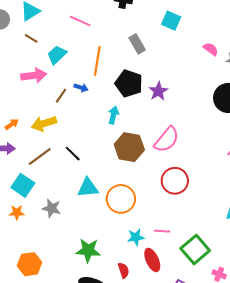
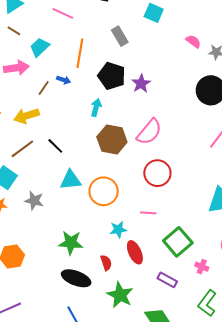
pink line: (162, 231) -> (148, 213), moved

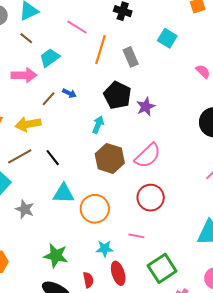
orange line: (80, 53) -> (100, 50), moved

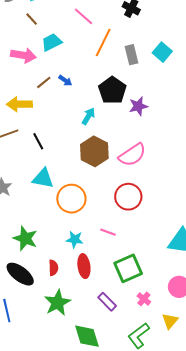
cyan square: (167, 38) -> (162, 52), moved

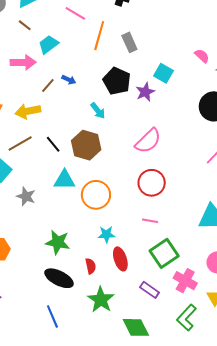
cyan square: (162, 52) -> (164, 73), moved
cyan arrow: (88, 116) -> (98, 111), turned 120
brown hexagon: (94, 151) -> (86, 145), moved
pink line: (108, 232) -> (150, 221), moved
pink cross: (144, 299) -> (185, 281), size x1.6

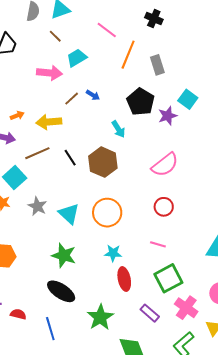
cyan triangle: (64, 180) -> (69, 214), moved, turned 35
red circle: (152, 183) -> (164, 207), size x0.7
red semicircle: (91, 266) -> (18, 314), moved, turned -70

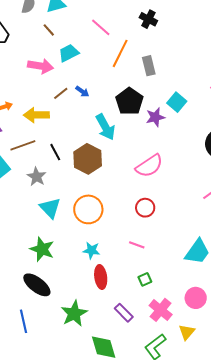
cyan arrow: (118, 129) -> (105, 127), size x1.5
gray star: (37, 206) -> (37, 177), moved
green square: (168, 278) -> (145, 279), size x0.5

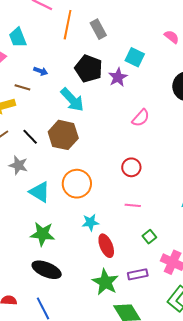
cyan trapezoid: (69, 53) -> (18, 38), turned -70
brown line: (61, 93) -> (22, 87), moved, turned 70
pink semicircle: (149, 166) -> (141, 118), moved, size x0.7
purple rectangle: (124, 313) -> (138, 274), turned -42
green star: (74, 314) -> (105, 282), moved

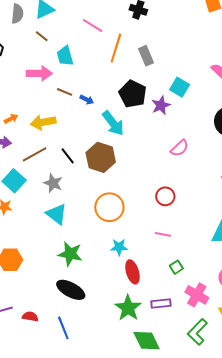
blue arrow: (41, 71) -> (87, 100), moved
brown line: (22, 87) -> (65, 92), moved
cyan triangle: (40, 192) -> (57, 214), moved

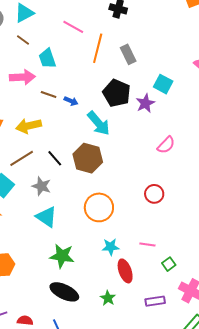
pink line: (163, 234) -> (147, 244), moved
green star: (128, 308) -> (108, 298), moved, size x0.6

